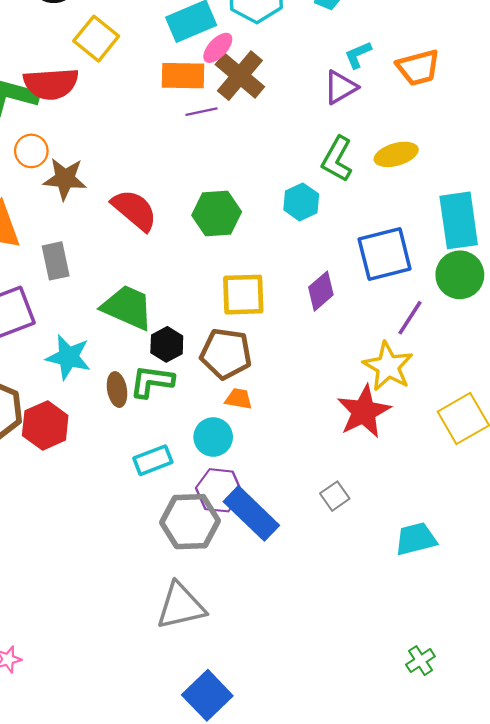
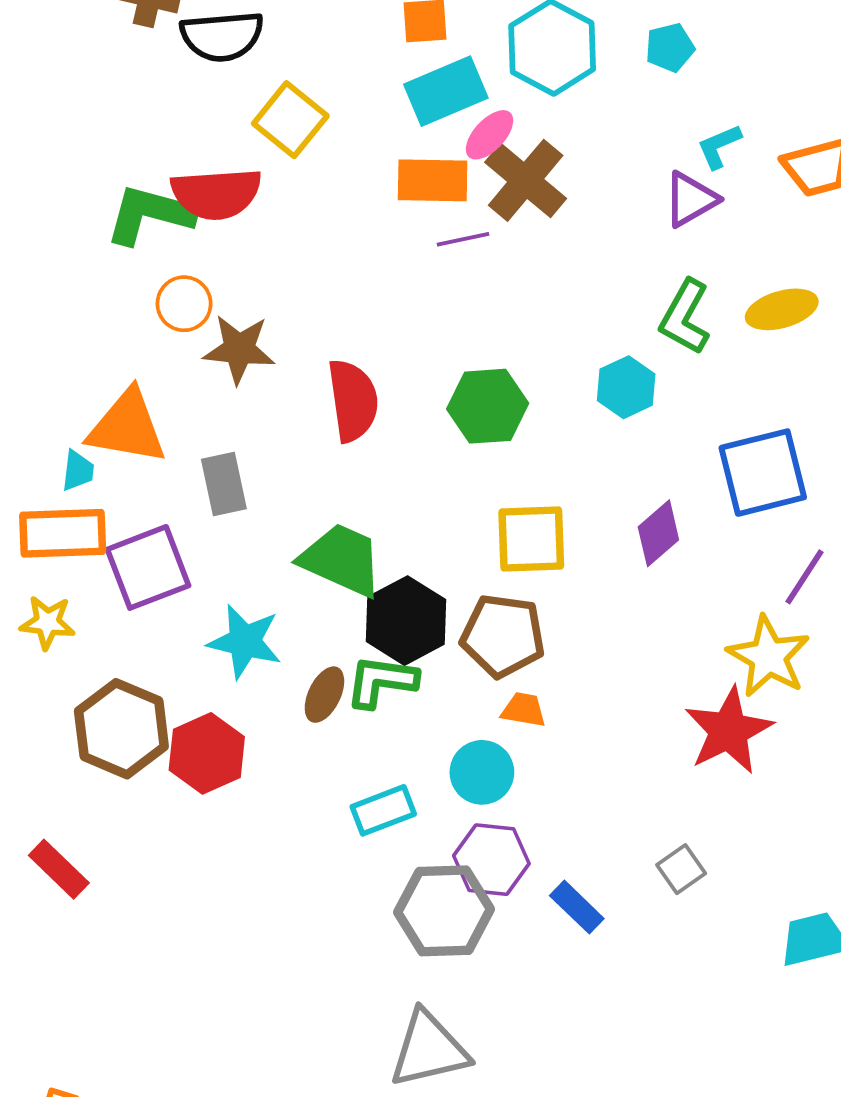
red semicircle: (134, 210) -> (353, 400), turned 42
black hexagon: (167, 344) -> (406, 621), size x1.5
brown ellipse: (117, 390) -> (324, 695), turned 36
blue rectangle: (251, 513) -> (577, 907), moved, size x0.6

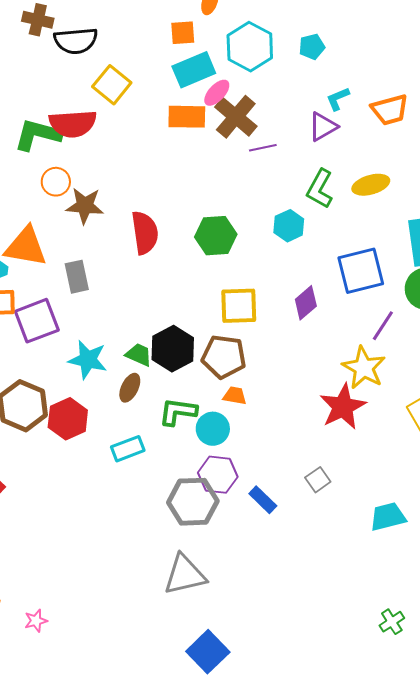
purple line: (463, 239) -> (263, 148), moved
green trapezoid: (342, 560) -> (139, 355), moved, size x0.6
green L-shape: (381, 681) -> (178, 412), moved
cyan rectangle: (383, 810) -> (128, 449), moved

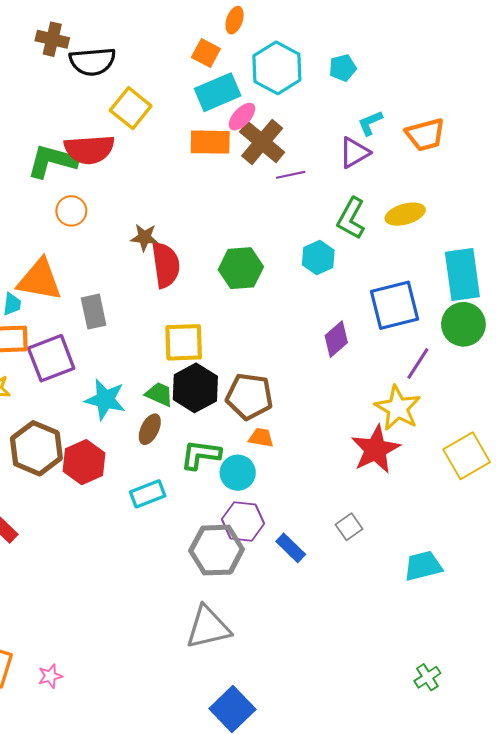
orange square: (183, 33) -> (206, 53), turned 32
brown star: (85, 206) -> (144, 237), moved, size x0.7
yellow square: (239, 306) -> (184, 342), moved

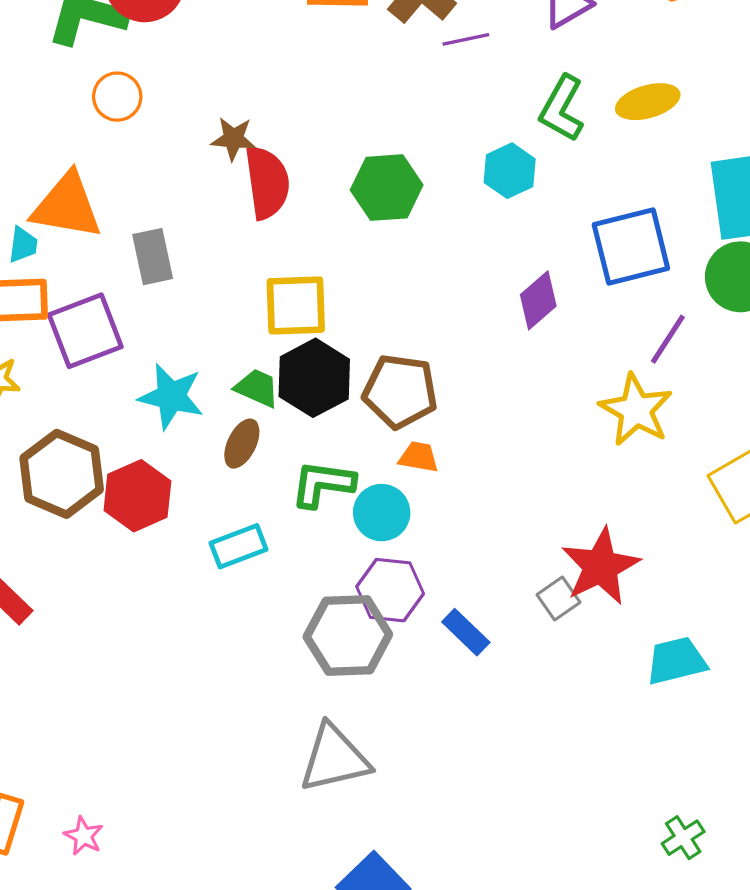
red star: (375, 449) -> (601, 566), moved
pink star: (50, 676) -> (84, 836), turned -30

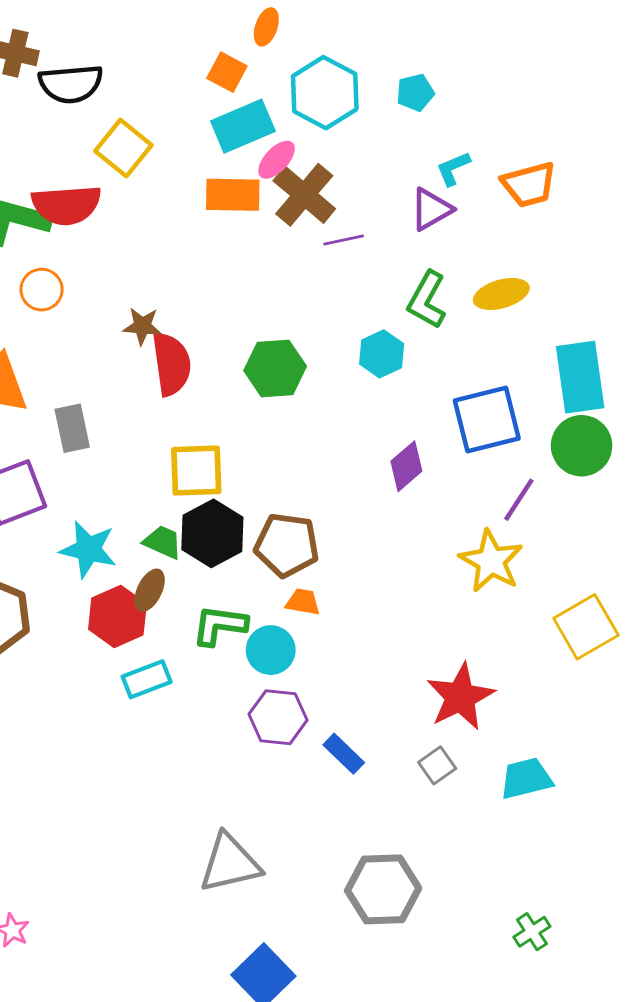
red hexagon: (137, 496) -> (117, 616), moved
gray square: (558, 598) -> (437, 765), moved
gray hexagon: (348, 636) -> (383, 889), moved

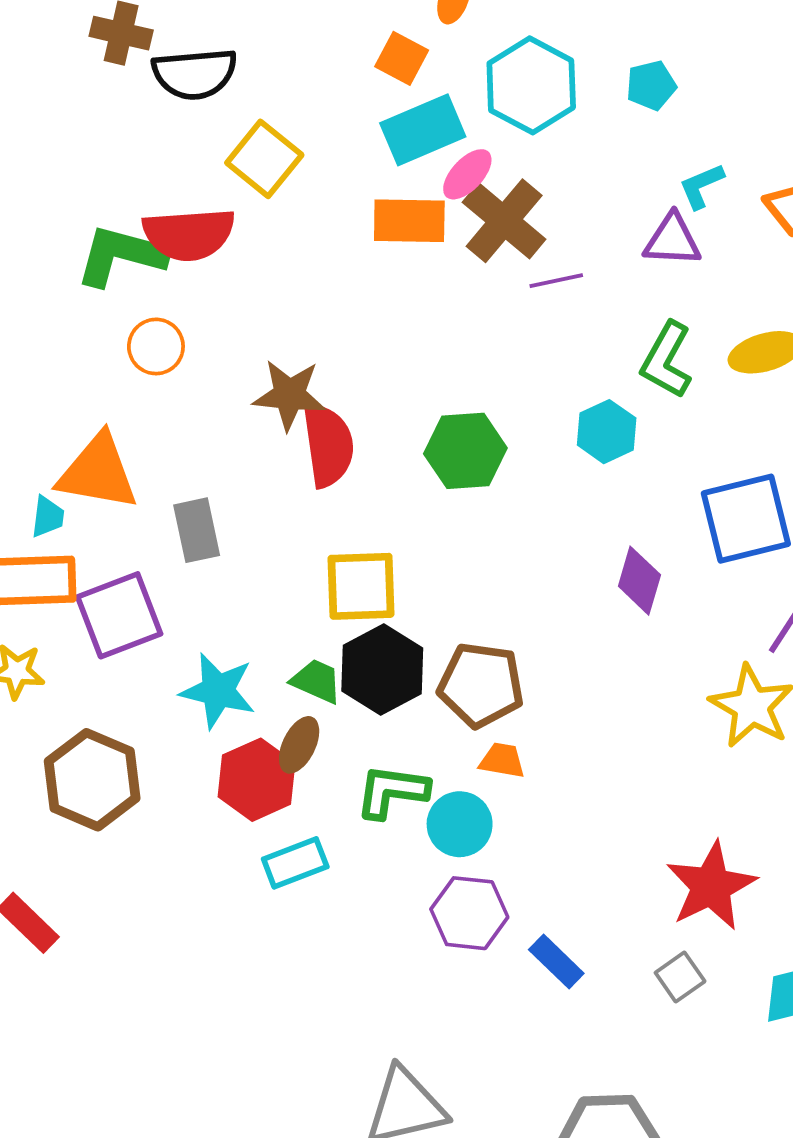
purple triangle: (431, 209) -> (672, 240), turned 33
brown star: (142, 326) -> (289, 395), size x1.4
purple diamond: (406, 466) -> (639, 581), turned -33

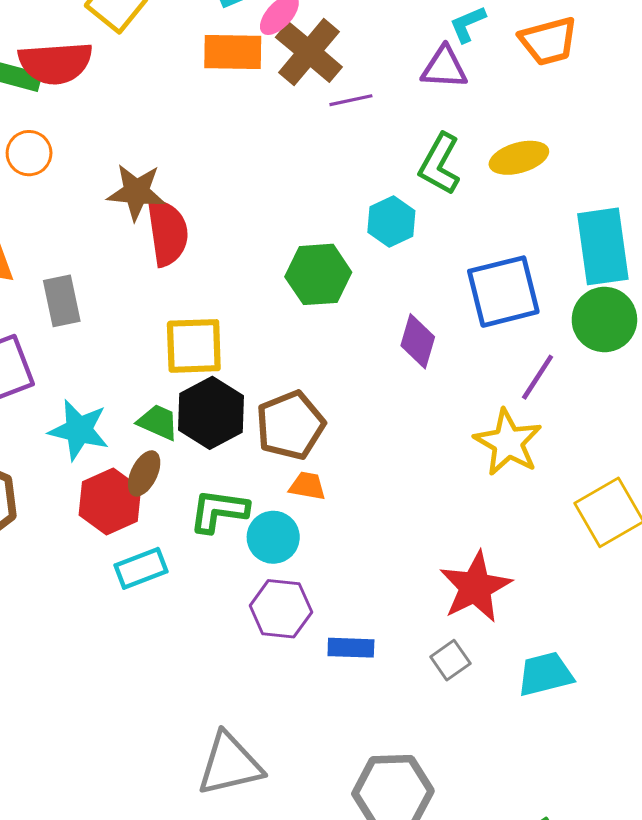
green hexagon: (465, 451) -> (318, 274), moved
brown pentagon: (481, 685) -> (290, 425), turned -30
blue rectangle: (556, 962) -> (351, 648), turned -42

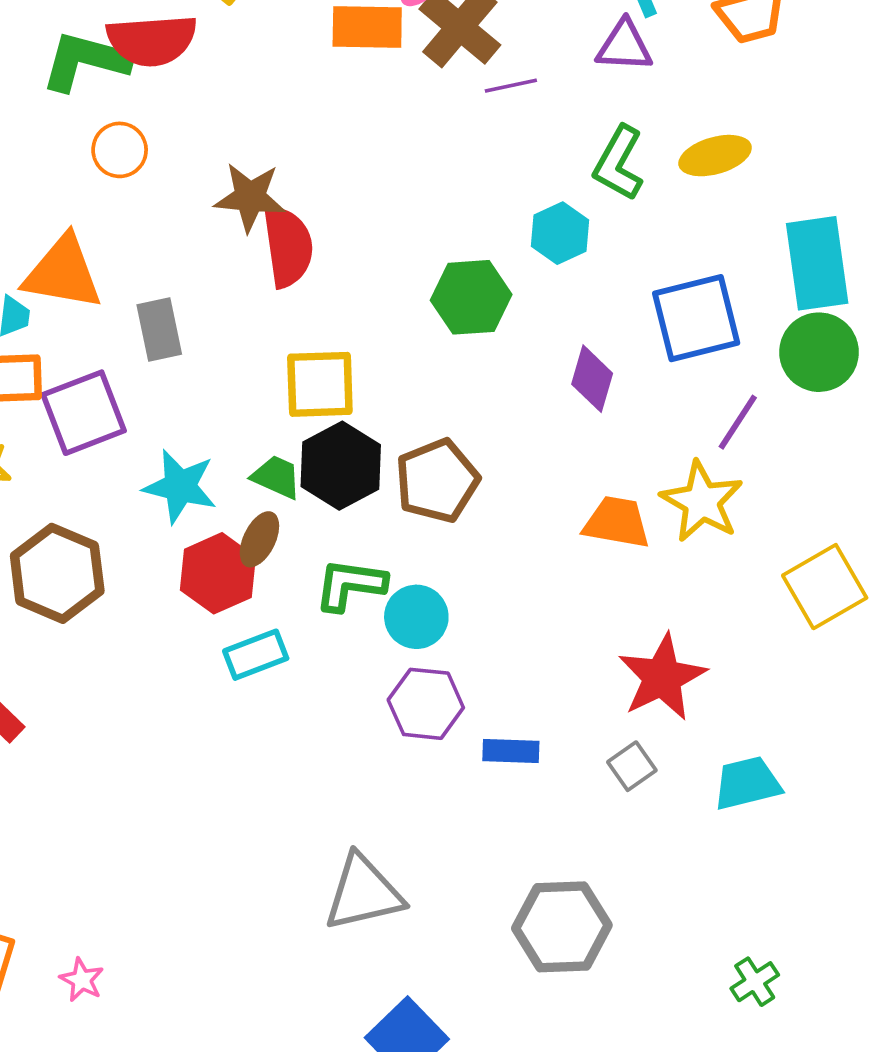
orange trapezoid: (307, 486) -> (617, 522), moved, size x1.5

